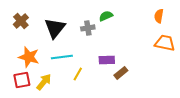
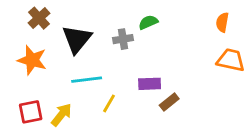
brown cross: (21, 21) -> (39, 18), moved
orange star: (29, 57) -> (32, 60), moved

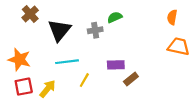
orange star: (32, 60) -> (19, 59), moved

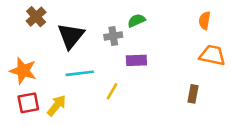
purple rectangle: (116, 65) -> (136, 60), moved
brown rectangle: (131, 79) -> (193, 94), moved, turned -40
yellow line: (84, 80) -> (112, 91), moved

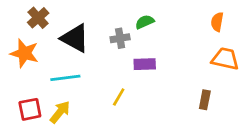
black triangle: (71, 36) -> (75, 38), turned -40
orange star: (23, 71) -> (24, 53), moved
cyan line: (80, 73) -> (65, 78), moved

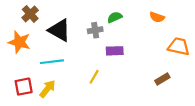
orange semicircle: (217, 22) -> (157, 17), moved, turned -80
brown rectangle: (205, 100) -> (162, 79), turned 48

